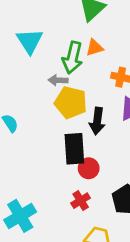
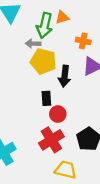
black rectangle: (74, 149) -> (46, 98), size x0.6
red cross: (81, 201) -> (51, 140), size x1.6

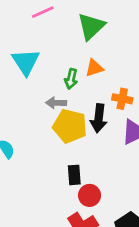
green arrow: (45, 25) -> (71, 79), size x0.6
black arrow: (65, 76) -> (99, 118), moved

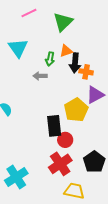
black arrow: (99, 118) -> (75, 63), moved
yellow pentagon: (70, 126) -> (76, 110), moved, turned 30
black rectangle: (74, 175) -> (54, 126), size x1.5

